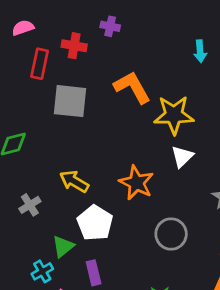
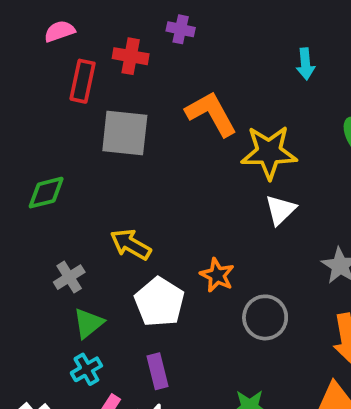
orange star: (136, 183) -> (217, 275), moved, size x0.7
green triangle: (63, 246) -> (88, 323), moved

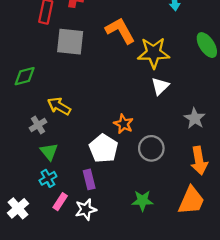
yellow arrow: (131, 244) -> (59, 106), moved
white pentagon: (159, 302) -> (104, 148), moved
green triangle: (88, 323) -> (49, 152), turned -30

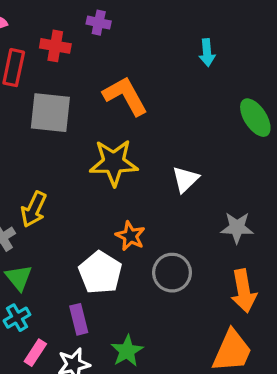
yellow star: (154, 53) -> (114, 163), moved
yellow arrow: (59, 106) -> (34, 209), turned -95
gray star: (195, 118) -> (237, 228), turned -30
green star: (142, 201) -> (127, 351), moved, turned -30

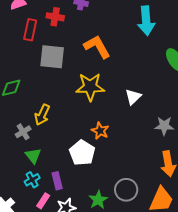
cyan arrow: (207, 53) -> (146, 21), size x1.8
gray circle: (172, 273) -> (126, 190), moved
purple rectangle: (79, 319) -> (57, 181), moved

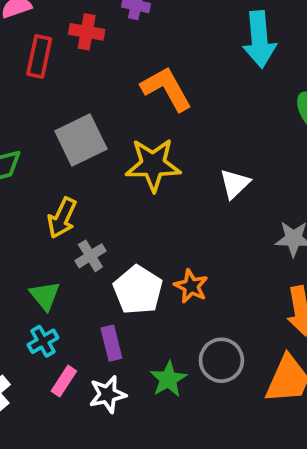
gray square: (52, 57) -> (81, 140), moved, turned -32
orange star: (100, 131) -> (191, 286), moved
gray cross: (23, 132) -> (90, 256), moved
purple rectangle: (57, 181) -> (111, 343), moved

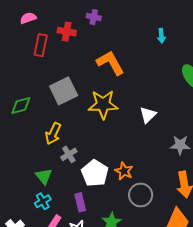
cyan arrow: (259, 39) -> (161, 36), size x0.5
gray circle: (221, 360) -> (141, 195), moved

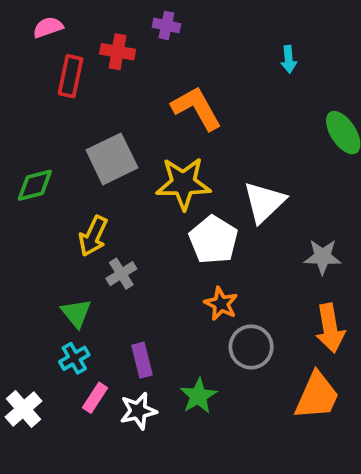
white triangle: (148, 115) -> (264, 202), size x1.4
white pentagon: (95, 173) -> (213, 240), moved

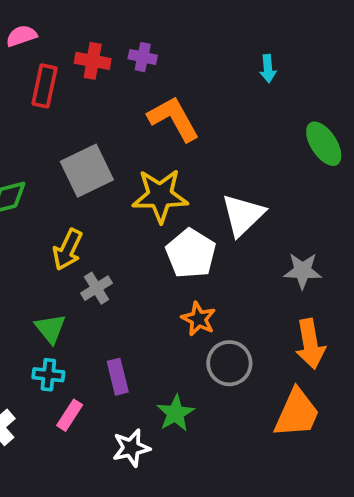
purple cross: (166, 25) -> (143, 57), moved
cyan cross: (74, 358) -> (48, 375), turned 36
white star: (138, 411) -> (131, 448), moved

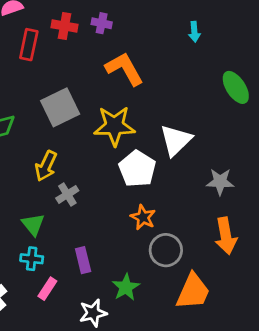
orange trapezoid: (297, 413) -> (193, 292), moved

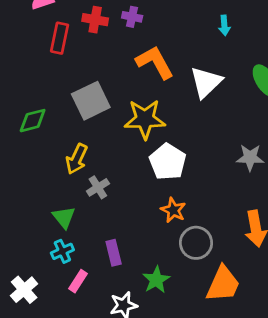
white triangle: (176, 140) -> (206, 82), moved
gray star: (220, 182) -> (250, 158), moved
cyan cross: (32, 259) -> (62, 251), turned -30

